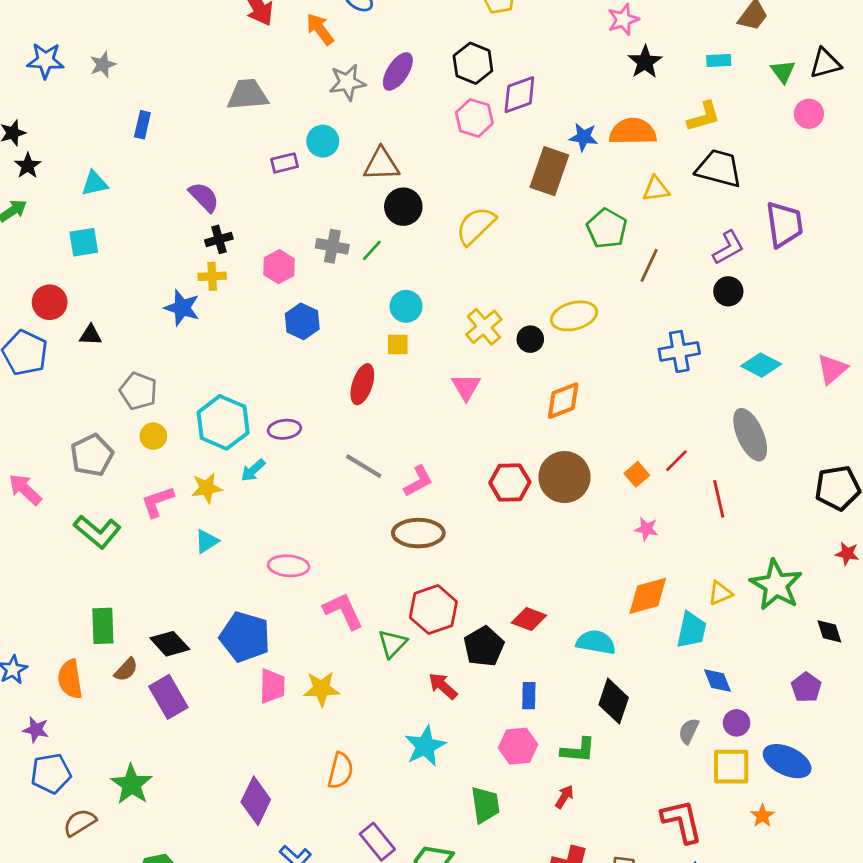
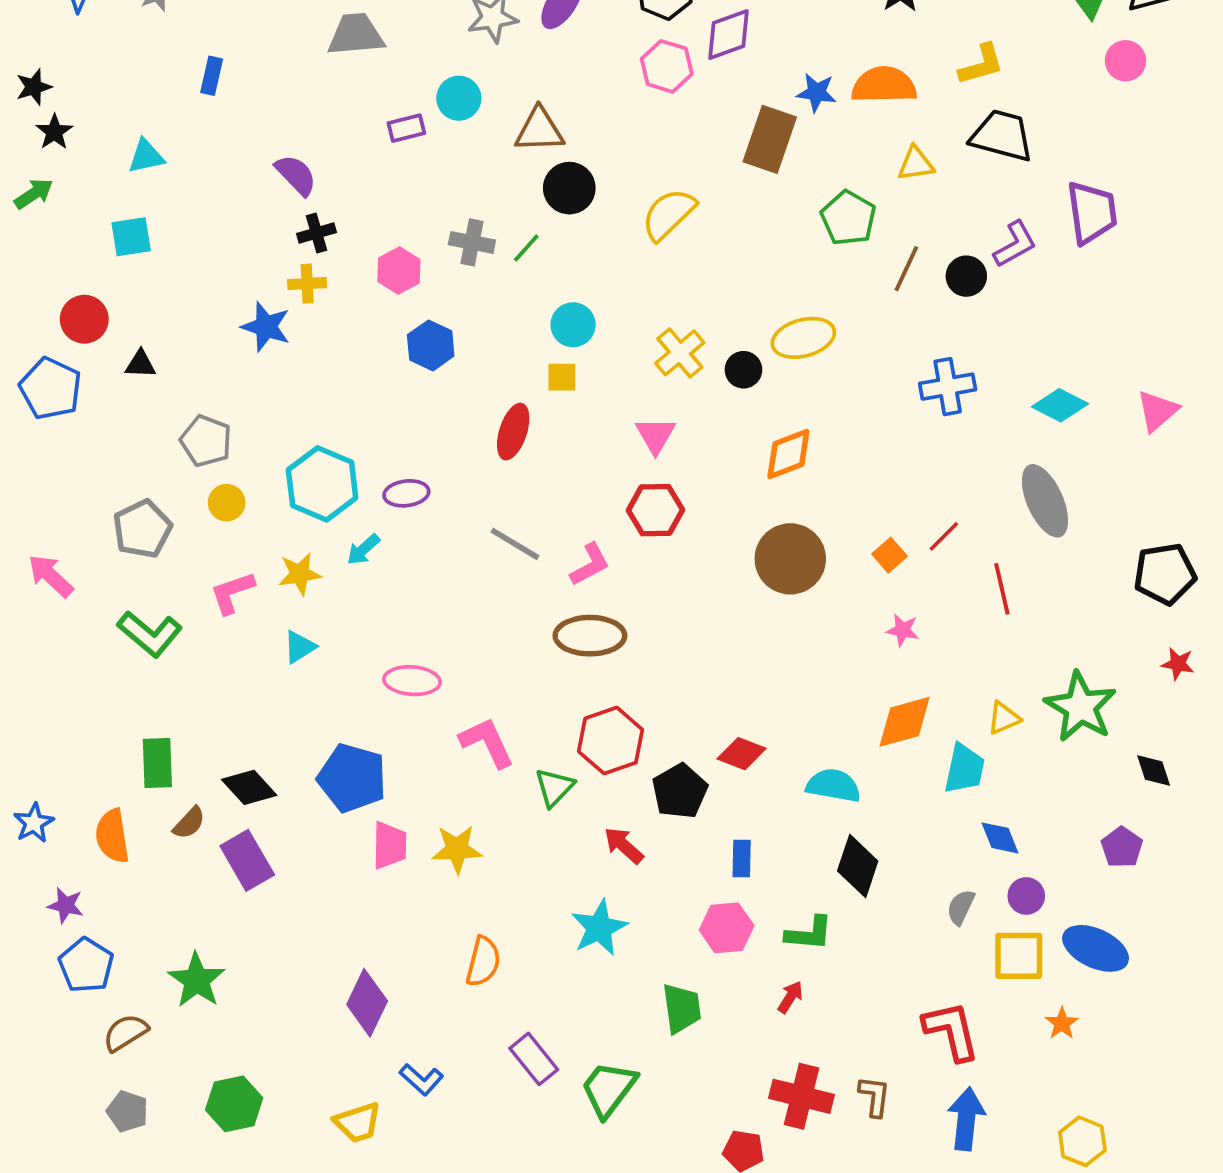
black circle: (728, 291) -> (966, 276), moved
red hexagon: (510, 483) -> (655, 510), moved
blue pentagon: (51, 773) -> (86, 965), turned -30

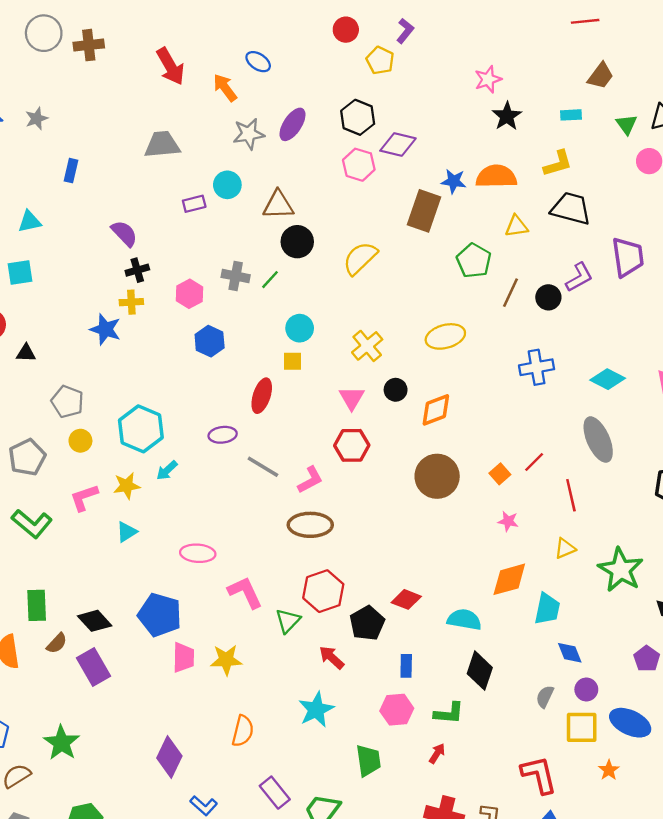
purple diamond: (728, 35) -> (398, 145), turned 33
black circle: (743, 370) -> (396, 390), moved
purple ellipse: (406, 493) -> (223, 435), moved
yellow triangle: (1004, 718) -> (565, 549), moved

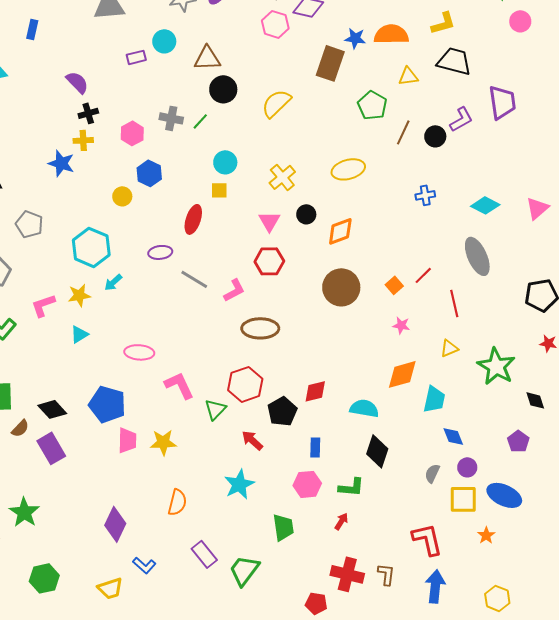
blue cross: (537, 367) -> (425, 195), size x0.7
yellow circle: (80, 441) -> (122, 196), moved
brown ellipse: (310, 525) -> (260, 328), moved
red diamond: (406, 599) -> (315, 391), turned -35

